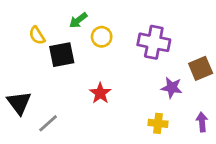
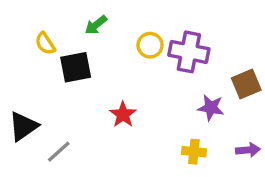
yellow circle: (102, 37) -> (150, 45), moved
black triangle: (19, 103) -> (23, 126), turned 32
purple arrow: (202, 122) -> (248, 150), turned 90

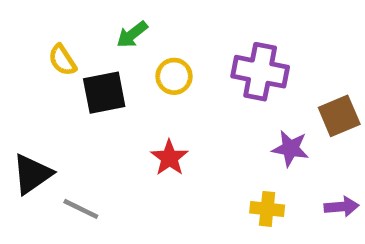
yellow circle: (150, 45) -> (174, 76), moved
gray line: (59, 152) -> (81, 209), turned 68

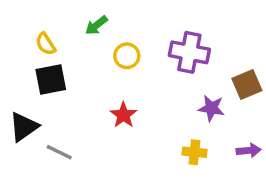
black square: (104, 93) -> (51, 79), moved

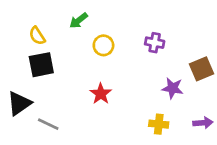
purple cross: (189, 52) -> (155, 43), size x0.6

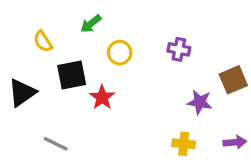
black square: (41, 65) -> (72, 75), moved
red star: (101, 94) -> (102, 97), moved
black triangle: (19, 103) -> (22, 93), moved

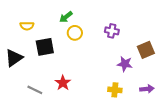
green arrow: (91, 24) -> (66, 17), moved
yellow semicircle: (43, 41) -> (27, 26), turned -56
red star: (102, 97) -> (63, 83), moved

